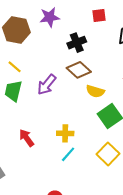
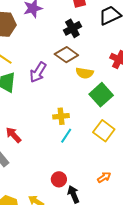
black cross: (77, 43) -> (72, 28), moved
red arrow: (26, 138) -> (13, 135), moved

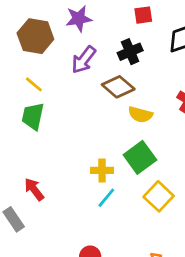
purple arrow: (38, 72) -> (84, 60), moved
green square: (101, 95) -> (140, 157), moved

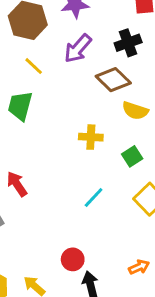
yellow line: (34, 84) -> (34, 66), moved
green square: (140, 157) -> (132, 156), size x0.6
yellow cross: (102, 170) -> (91, 137), moved

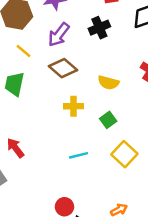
brown diamond: (113, 80) -> (63, 68), moved
cyan line: (94, 198) -> (79, 155), turned 36

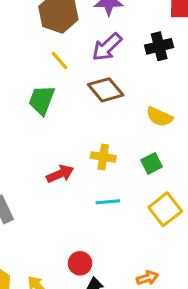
yellow cross: (74, 106) -> (103, 157), moved
red arrow: (15, 148) -> (60, 174), moved, turned 95

